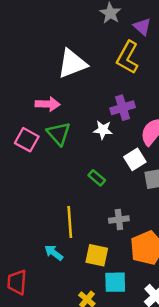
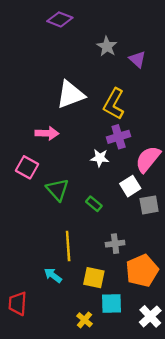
yellow L-shape: (127, 57) -> (114, 104), moved
green triangle: (59, 134) -> (58, 190), moved

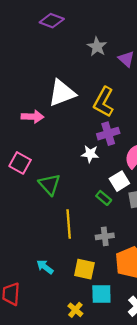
pink arrow: (47, 133) -> (33, 117), moved
green rectangle: (94, 204) -> (104, 198), moved
yellow line: (68, 246) -> (69, 224), moved

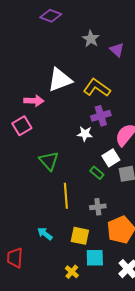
yellow L-shape: (104, 102) -> (97, 88), turned 96
pink square: (20, 163) -> (22, 126), moved, turned 30

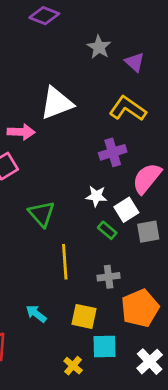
yellow L-shape: (97, 88) -> (128, 109), moved
white star: (85, 134) -> (96, 196), moved

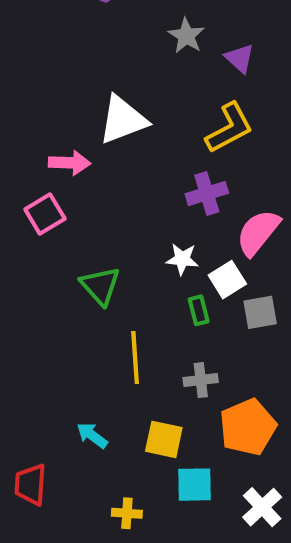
yellow L-shape: (128, 109) -> (229, 128), turned 117
green rectangle: (107, 230) -> (199, 310), turned 36
yellow cross: (73, 366) -> (127, 513), moved, turned -36

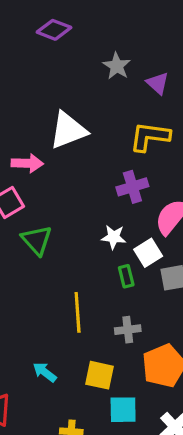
yellow L-shape: (229, 128) -> (150, 137), turned -144
green triangle: (100, 286) -> (37, 240), moved

